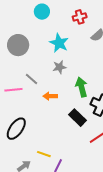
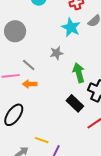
cyan star: (59, 43) -> (71, 27), moved
orange arrow: (50, 96) -> (30, 84), moved

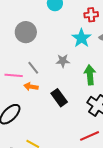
green arrow: (79, 73) -> (90, 75), moved
black rectangle: (75, 103) -> (59, 98), moved

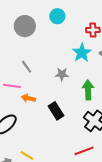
gray circle: (26, 32) -> (25, 26), moved
gray line: (33, 68) -> (27, 67), moved

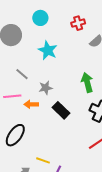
cyan star: (82, 53) -> (48, 50), moved
gray star: (62, 74) -> (46, 88), moved

